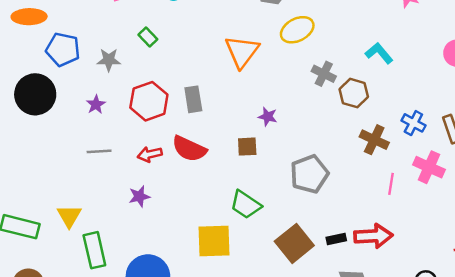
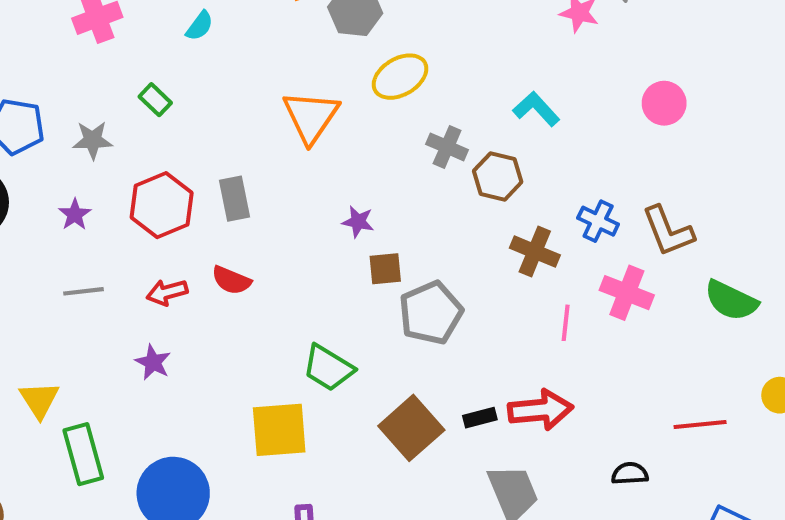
brown square: (247, 147) -> (385, 269), moved
red semicircle: (189, 149) -> (231, 280), size x0.7
purple star: (139, 196) -> (153, 362), turned -30

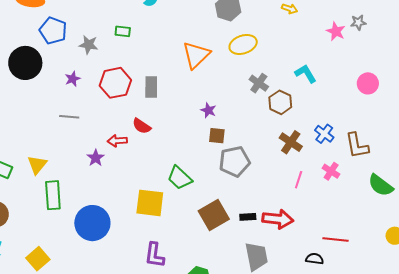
green rectangle: (155, 100) -> (123, 31), turned -49
red arrow: (167, 292) -> (117, 141), moved
pink cross: (627, 293) -> (331, 171), size x0.7
red line: (700, 424) -> (336, 239), moved

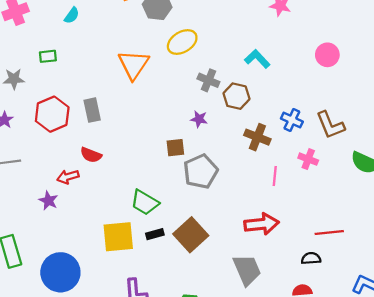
purple star: (208, 110) -> (199, 119), moved
black rectangle: (248, 217) -> (155, 234), moved

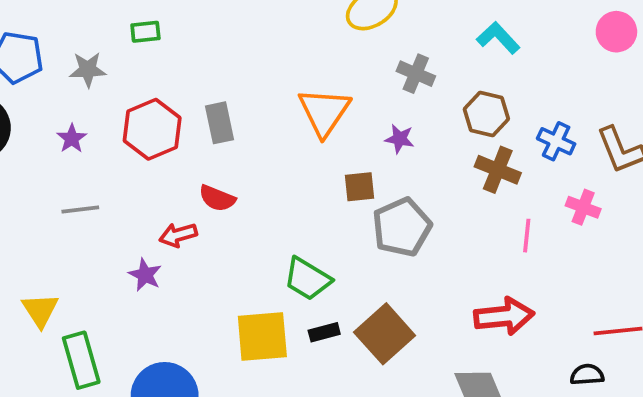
orange triangle: (134, 65) -> (324, 112), moved
brown hexagon: (236, 96) -> (486, 114), moved

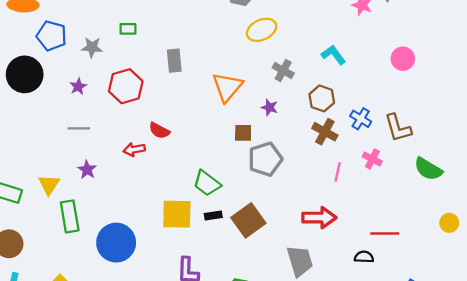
gray rectangle: (219, 123) -> (174, 61), moved
purple star: (145, 275) -> (87, 170), moved

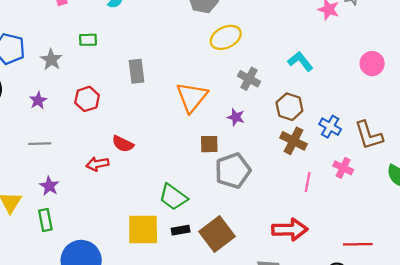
gray star: (92, 47) -> (51, 60), turned 30
red hexagon: (126, 86) -> (87, 99), size x0.7
green rectangle: (70, 216) -> (45, 220), moved, size x0.7

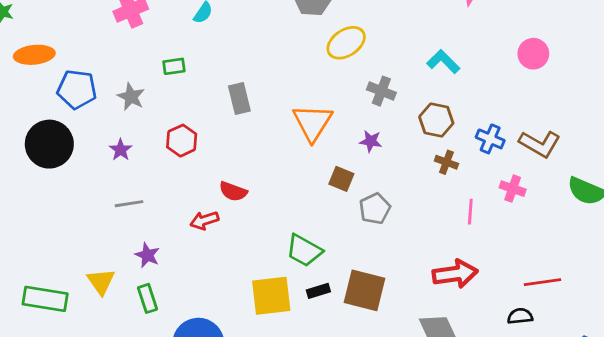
brown L-shape: (369, 135) -> (540, 144), turned -36
brown cross: (294, 141) -> (446, 162), size x0.7
brown square: (209, 144) -> (341, 179), turned 30
gray pentagon: (233, 171) -> (375, 209), size x0.7
brown square: (217, 234) -> (364, 290), turned -32

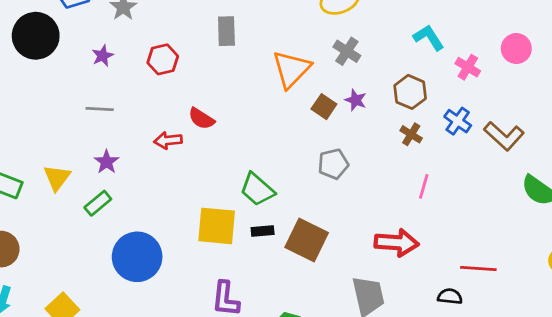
gray cross: (381, 91) -> (347, 51), moved
purple star: (371, 141) -> (356, 100), moved
brown square: (341, 179) -> (324, 107), moved
pink cross: (513, 189) -> (468, 67), moved
green rectangle: (147, 298) -> (98, 203), turned 56

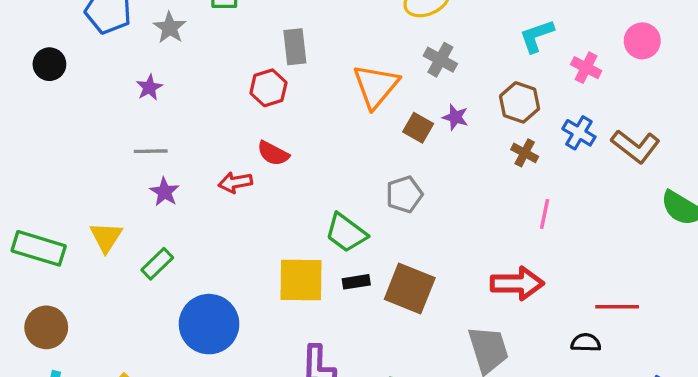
black circle: (36, 36) -> (49, 64), moved, size x0.6
cyan L-shape: (429, 38) -> (537, 36), turned -72
red hexagon: (163, 59) -> (268, 88), moved
purple star: (107, 162) -> (165, 192), moved
gray pentagon: (333, 164) -> (404, 194), moved

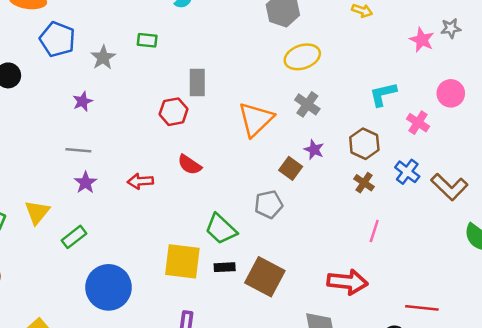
pink circle: (642, 41) -> (451, 93), moved
brown square: (418, 128) -> (291, 168), moved
red semicircle: (273, 153) -> (190, 165), moved

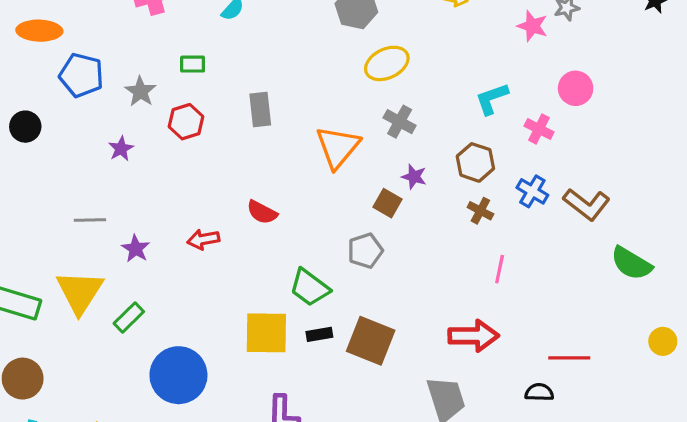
red hexagon: (174, 112) -> (186, 122), moved
gray line: (78, 150) -> (90, 220), moved
yellow triangle: (37, 212) -> (80, 292), size x1.5

